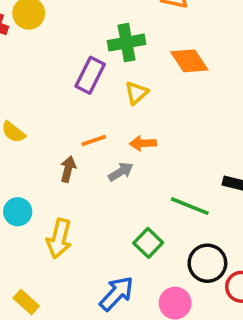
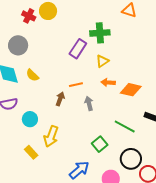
orange diamond: (189, 61) -> (131, 90), moved, turned -50
orange arrow: (143, 143) -> (108, 82), moved
gray arrow: (121, 172) -> (89, 103), turned -80
yellow rectangle: (26, 302) -> (31, 152), moved

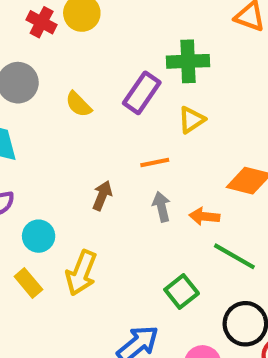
yellow semicircle: (32, 75) -> (78, 104), moved
orange arrow: (108, 82) -> (204, 216), moved
orange line: (76, 85) -> (155, 162), moved
yellow rectangle: (31, 152) -> (28, 283), moved

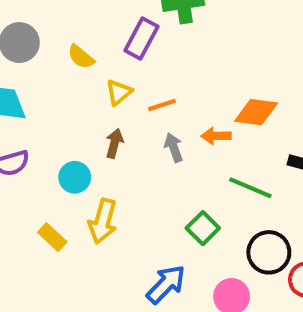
yellow triangle: (192, 120) -> (119, 92), moved
orange arrow: (204, 216) -> (216, 136), moved
cyan circle: (39, 236) -> (75, 177), moved

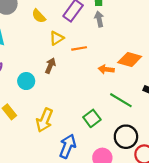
gray arrow: (174, 147) -> (99, 19), moved
yellow arrow: (103, 221) -> (44, 120), moved
blue arrow: (166, 284) -> (68, 146), turned -30

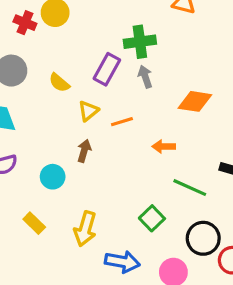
orange diamond: (130, 59) -> (195, 101), moved
blue arrow: (68, 146) -> (122, 262), turned 85

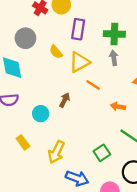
purple rectangle: (107, 69) -> (78, 29), moved, turned -30
yellow triangle: (88, 111) -> (79, 62), moved, size x1.5
orange line: (122, 122) -> (93, 85), turned 40

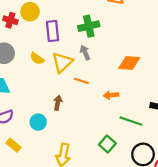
gray arrow: (114, 58) -> (85, 52), moved
yellow rectangle: (23, 142) -> (14, 145), moved

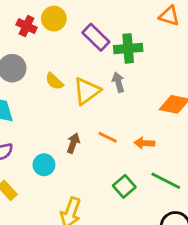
purple rectangle: (53, 31) -> (96, 37), moved, turned -48
orange line: (81, 81) -> (108, 137), moved
green square: (107, 144) -> (124, 186), moved

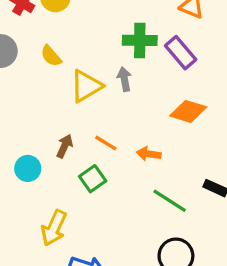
purple rectangle: (96, 37) -> (181, 53), moved
yellow semicircle: (54, 81) -> (51, 56), moved
green square: (124, 186) -> (93, 179), moved

